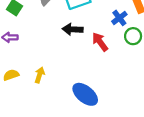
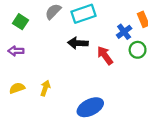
blue ellipse: (85, 94) -> (90, 107), turned -65

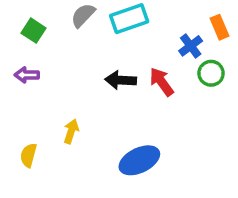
black arrow: (78, 43) -> (121, 80), moved
yellow semicircle: (17, 88) -> (28, 155), moved, turned -56

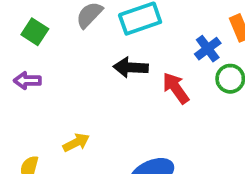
black arrow: (121, 80) -> (131, 67), moved
yellow arrow: (71, 131) -> (76, 143), turned 45

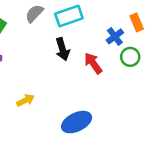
black arrow: (131, 67) -> (62, 49), turned -110

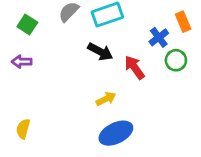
black arrow: (62, 49) -> (100, 52), turned -45
yellow arrow: (25, 100) -> (106, 99), moved

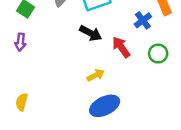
green circle: (176, 60) -> (158, 54), moved
purple arrow: (22, 62) -> (20, 42), turned -84

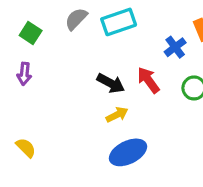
black arrow: (91, 33) -> (111, 83), moved
yellow semicircle: (22, 102) -> (26, 148), turned 120

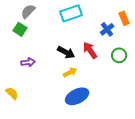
gray semicircle: (76, 19) -> (28, 11), moved
green square: (31, 33) -> (20, 29), moved
purple arrow: (24, 74) -> (28, 62), moved, turned -104

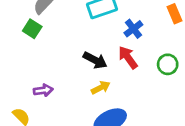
blue cross: (107, 29) -> (133, 29), moved
purple arrow: (28, 62) -> (43, 90), moved

